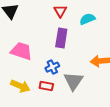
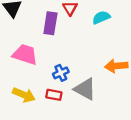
purple rectangle: (61, 38) -> (50, 23), moved
gray triangle: (73, 81) -> (85, 89), turned -35

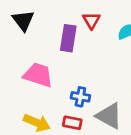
blue cross: (61, 73) -> (80, 97), turned 35

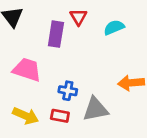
gray triangle: (109, 116) -> (95, 109), turned -40

